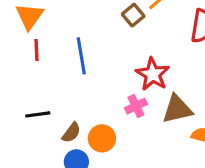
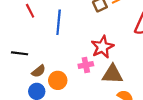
red line: (37, 50) -> (30, 11), turned -40

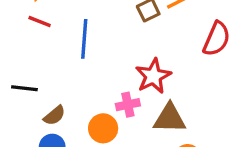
red line: (30, 11) -> (40, 21), turned -40
orange circle: (58, 80) -> (103, 128), moved

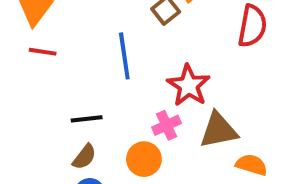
blue line: (84, 39) -> (124, 56), moved
black line: (24, 88) -> (87, 119), moved

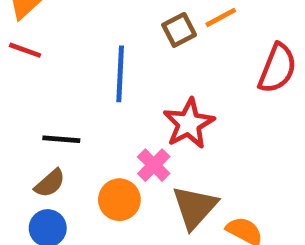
pink cross: (167, 125) -> (154, 165), turned -32
brown triangle: (219, 130) -> (195, 207), moved, turned -48

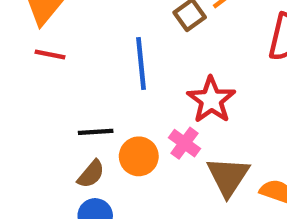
orange circle: (119, 200) -> (139, 156), moved

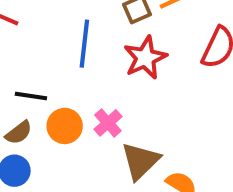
red star: (211, 100) -> (145, 58), moved

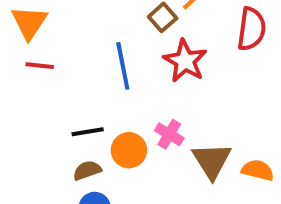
brown semicircle: (19, 133) -> (87, 170), turned -144

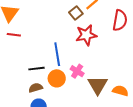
red star: (185, 61) -> (86, 35), turned 30
blue line: (123, 66) -> (57, 54), moved

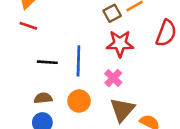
black line: (37, 69) -> (47, 62), moved
pink cross: (77, 71) -> (113, 78), moved
orange circle: (57, 78) -> (79, 101), moved

